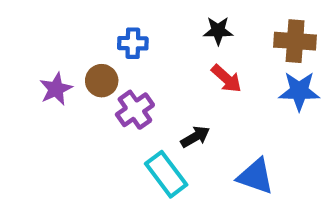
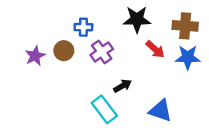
black star: (218, 31) -> (137, 19), size x1.5
red arrow: (226, 79) -> (155, 49), moved
purple cross: (135, 110) -> (102, 52), moved

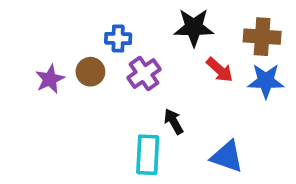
black arrow: (123, 86) -> (174, 122), turned -90
cyan rectangle: (104, 109) -> (148, 155), turned 40

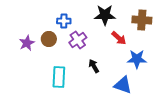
blue star: (266, 81) -> (137, 59), moved
cyan rectangle: (148, 155) -> (59, 77), moved

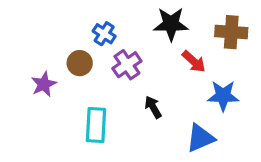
blue cross: (64, 21) -> (104, 34), turned 32
purple star: (27, 43) -> (44, 84), moved
blue triangle: (123, 85) -> (200, 138), turned -42

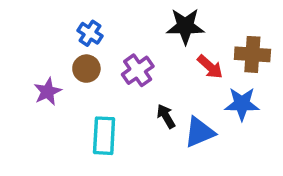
brown cross: (231, 32) -> (252, 54), moved
blue cross: (104, 34) -> (90, 33), moved
blue triangle: (200, 138) -> (199, 132), moved

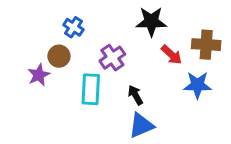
brown circle: (86, 69) -> (59, 56), moved
blue triangle: (199, 132) -> (141, 125), moved
cyan rectangle: (104, 136) -> (91, 89), moved

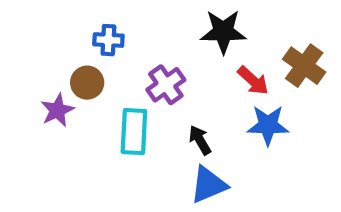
blue cross: (73, 27) -> (108, 40), turned -30
brown cross: (206, 45) -> (304, 66), turned 32
blue star: (197, 85) -> (268, 125), moved

